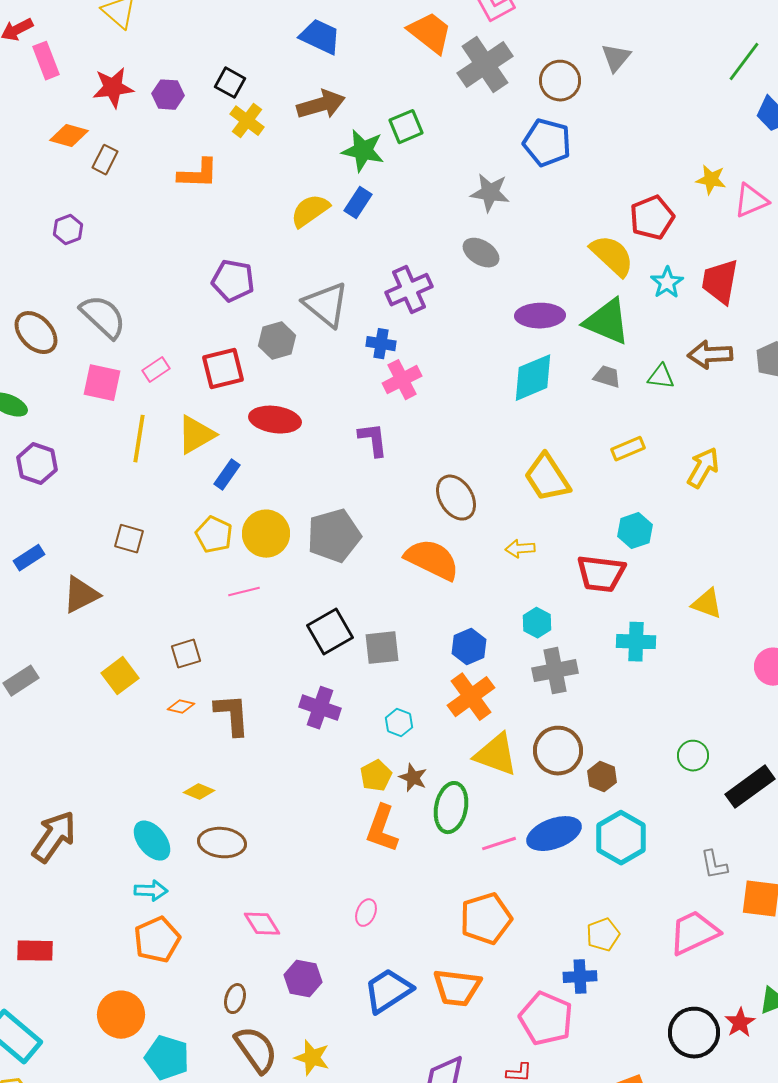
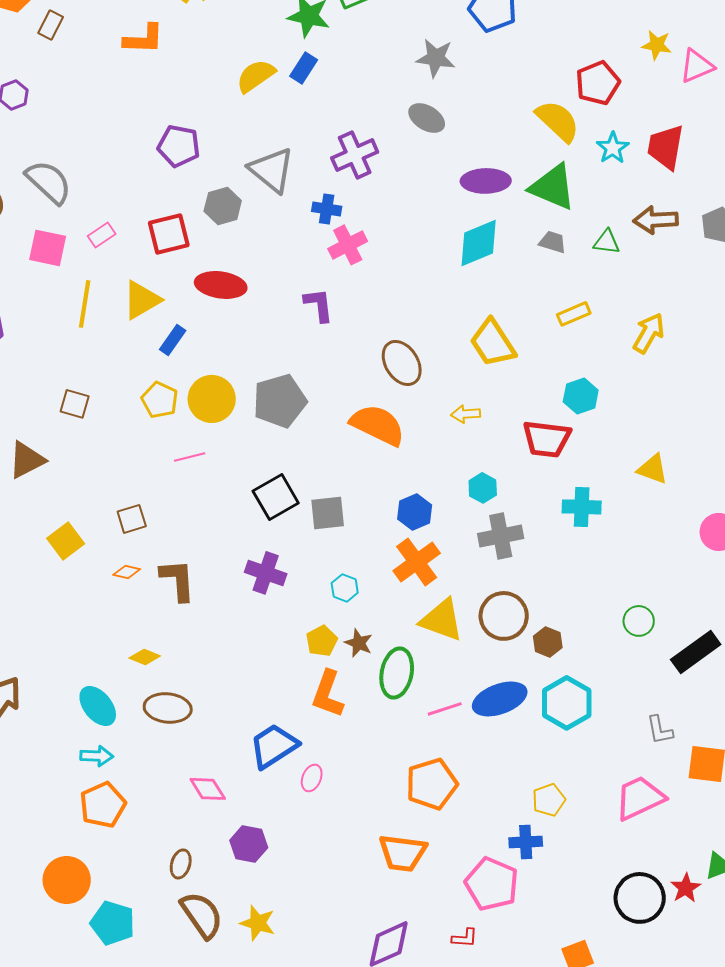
blue trapezoid: (388, 991) -> (274, 746), moved

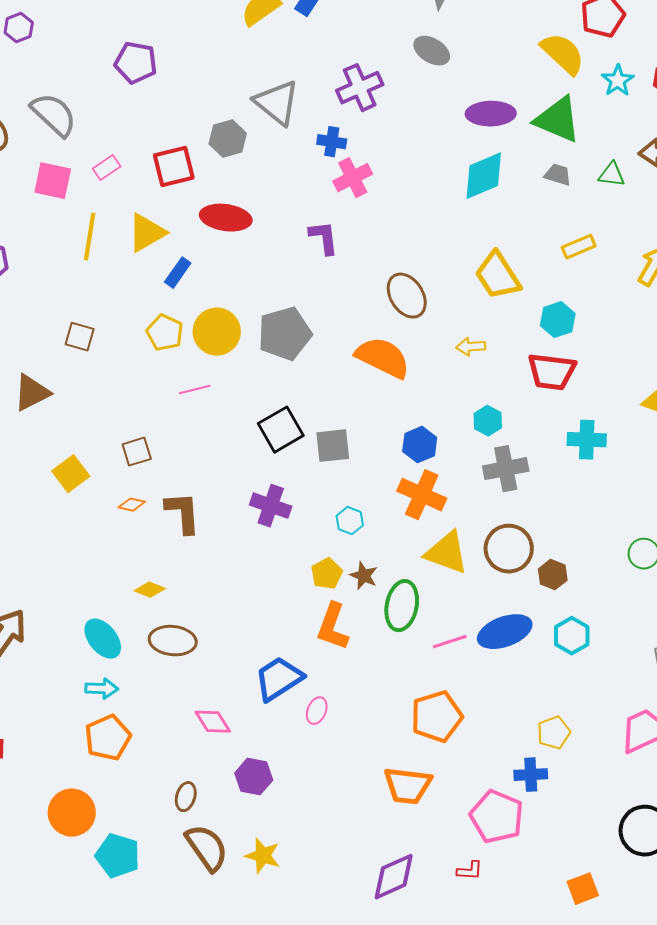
purple pentagon: (179, 146) -> (136, 63), moved
cyan hexagon: (581, 396) -> (558, 320), moved
orange cross: (417, 562) -> (422, 495), turned -30
cyan hexagon: (567, 703) -> (572, 636), size x0.7

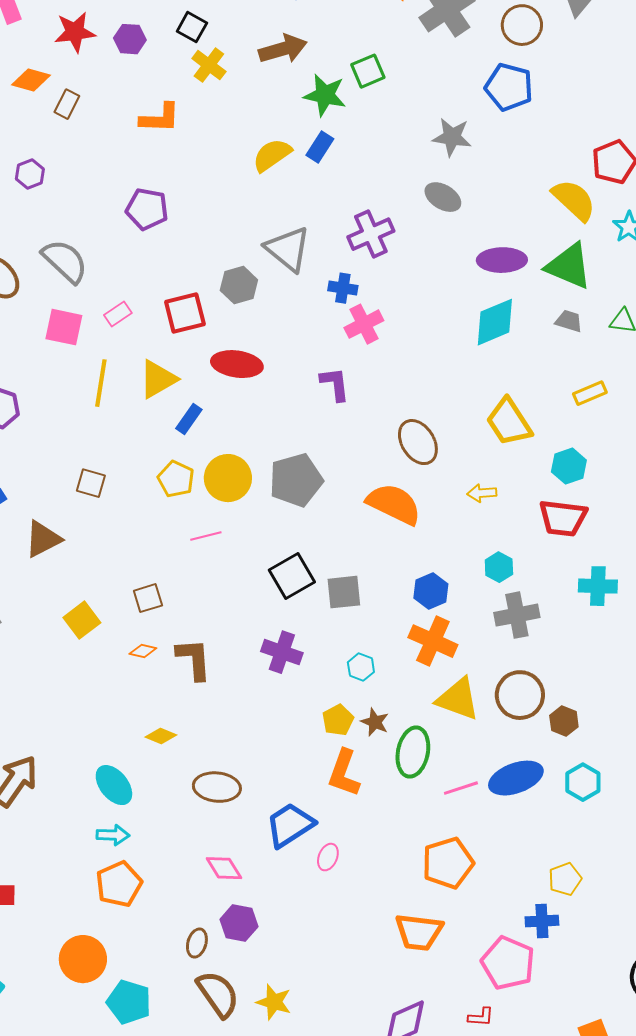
brown ellipse: (173, 641) -> (217, 787), moved
purple hexagon: (254, 777) -> (239, 923), moved

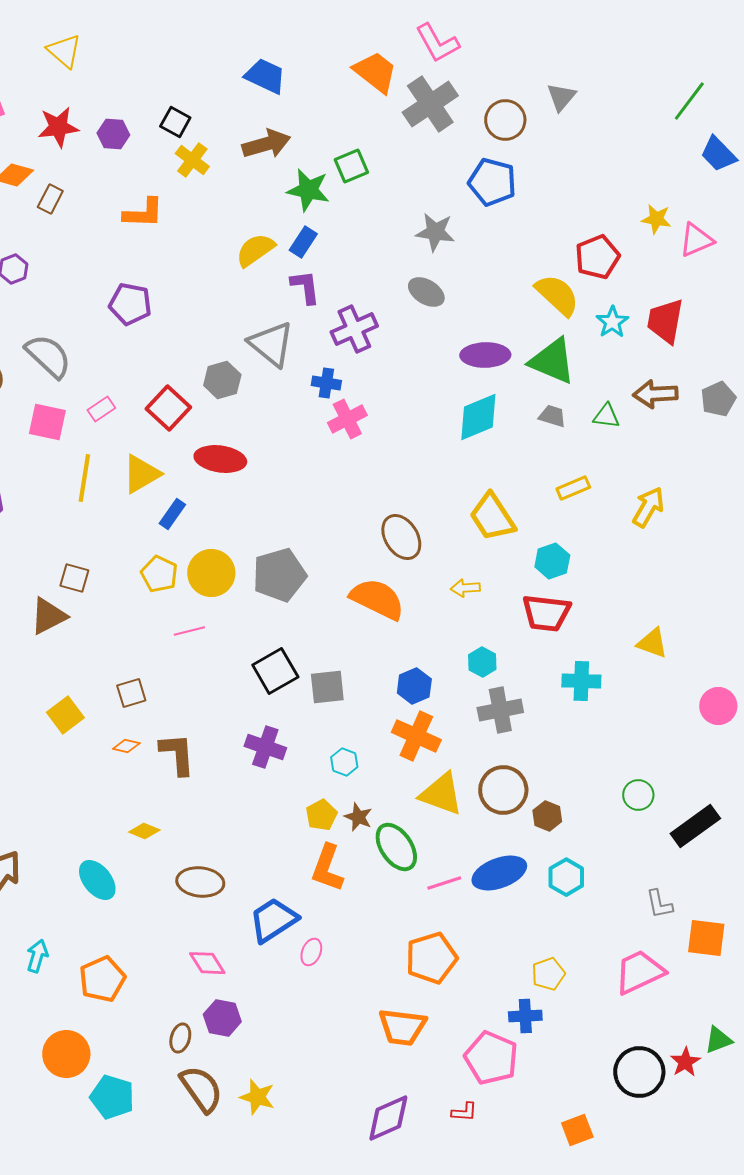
red square: (185, 313) -> (168, 408), turned -33
purple L-shape: (335, 384) -> (305, 287), moved
brown triangle: (43, 539) -> (48, 616), moved
green ellipse: (413, 752) -> (396, 847), turned -45
cyan arrow: (113, 835) -> (37, 956), moved, turned -76

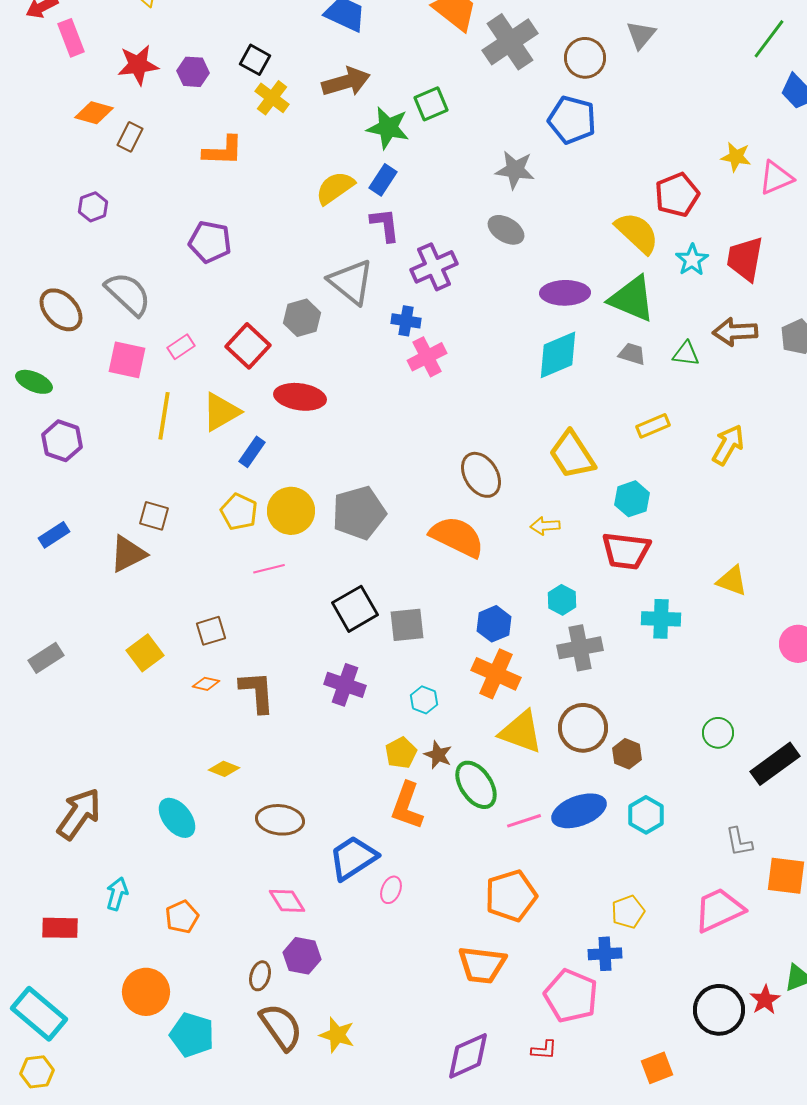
orange pentagon: (102, 979) -> (182, 917), size x0.7

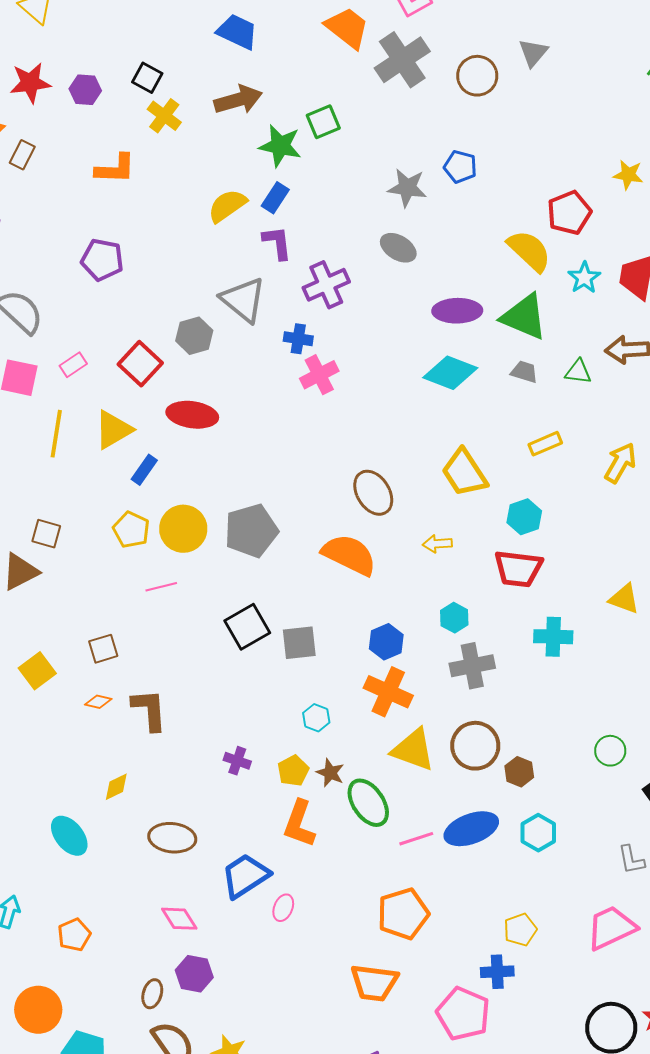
blue pentagon: (572, 120) -> (460, 167), moved, size x0.7
cyan diamond: (558, 355) -> (450, 373), turned 44
purple cross: (345, 685) -> (237, 761), moved, size x0.7
yellow diamond: (224, 769) -> (116, 787), turned -48

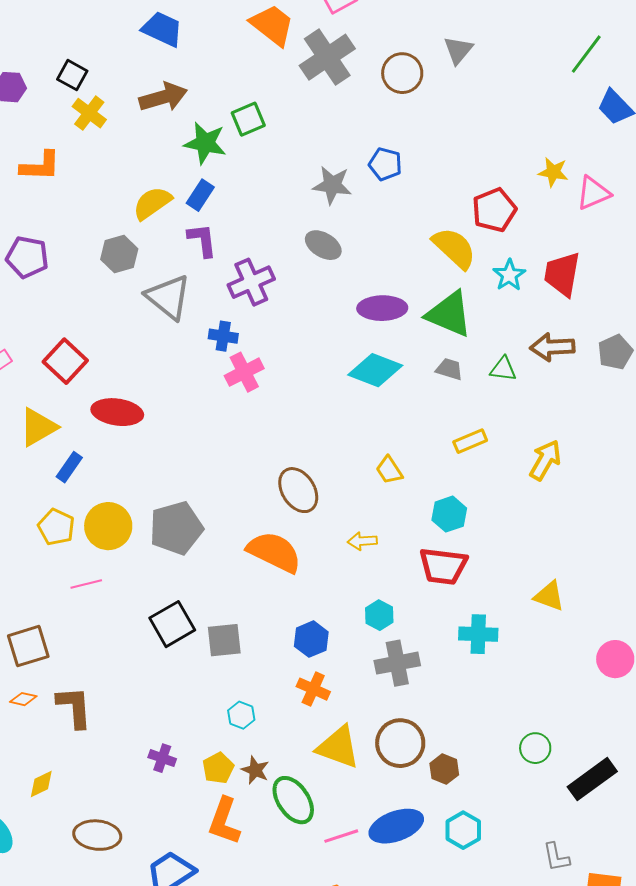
gray hexagon: (194, 336) -> (119, 254), moved
yellow trapezoid: (464, 473) -> (389, 470), size x0.6
brown square: (103, 649) -> (28, 646), size x1.4
orange cross: (388, 692) -> (313, 689), size x0.7

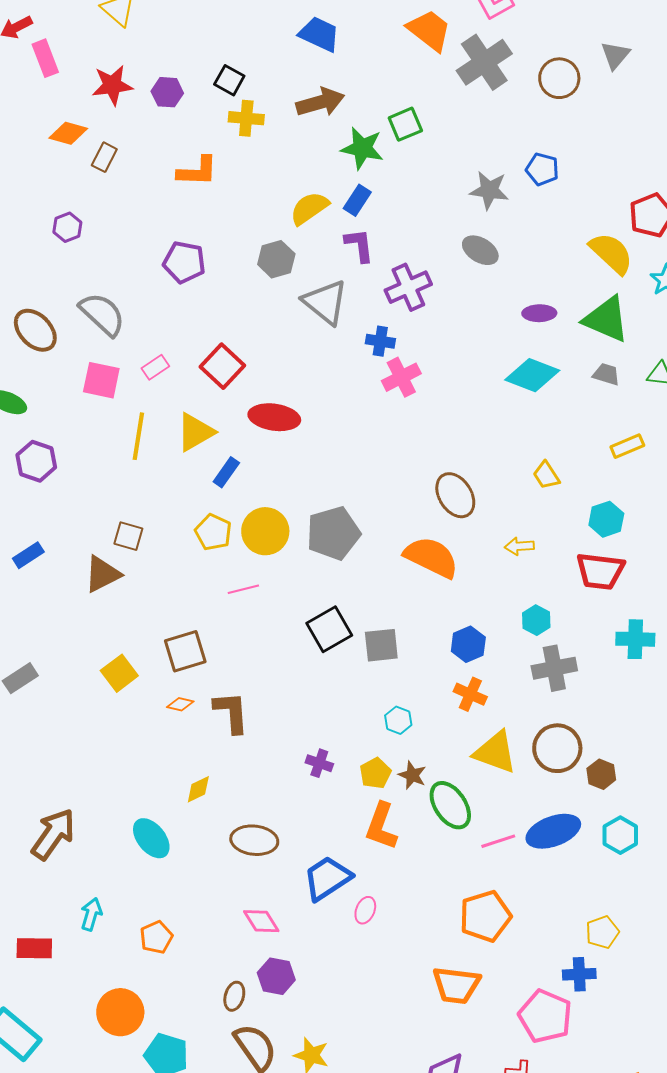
yellow cross: (89, 113) -> (246, 118), turned -32
purple ellipse: (382, 308) -> (539, 313), size x0.7

